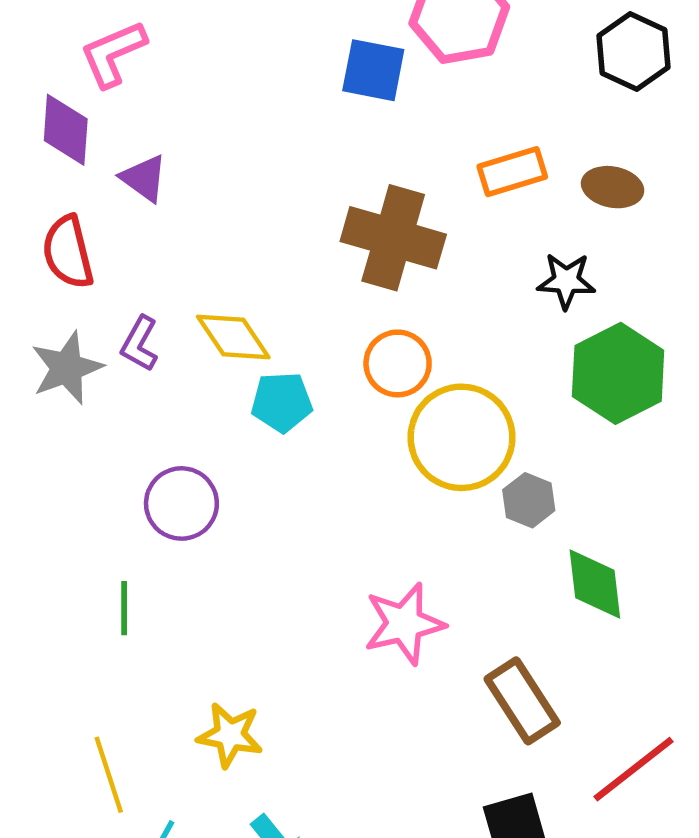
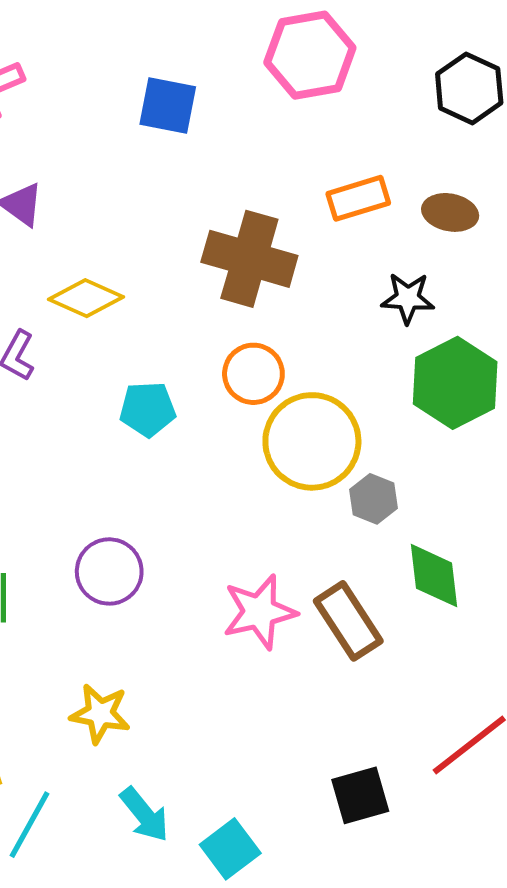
blue square: (373, 70) -> (168, 106), moved
yellow diamond: (233, 337) -> (86, 298), moved, turned -32
purple circle: (181, 503) -> (109, 571), moved
brown rectangle: (522, 701) -> (348, 621), moved

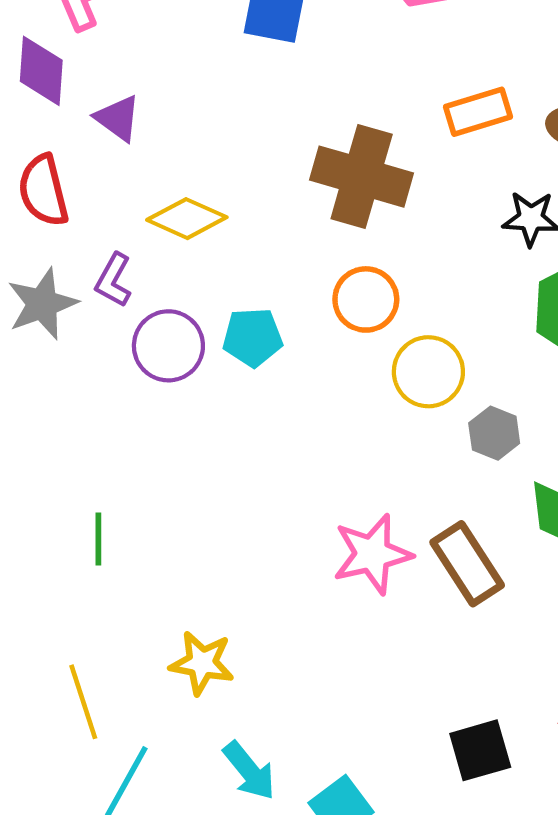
yellow circle: (312, 441) -> (428, 372), size x0.7
purple circle: (109, 571) -> (168, 346), moved

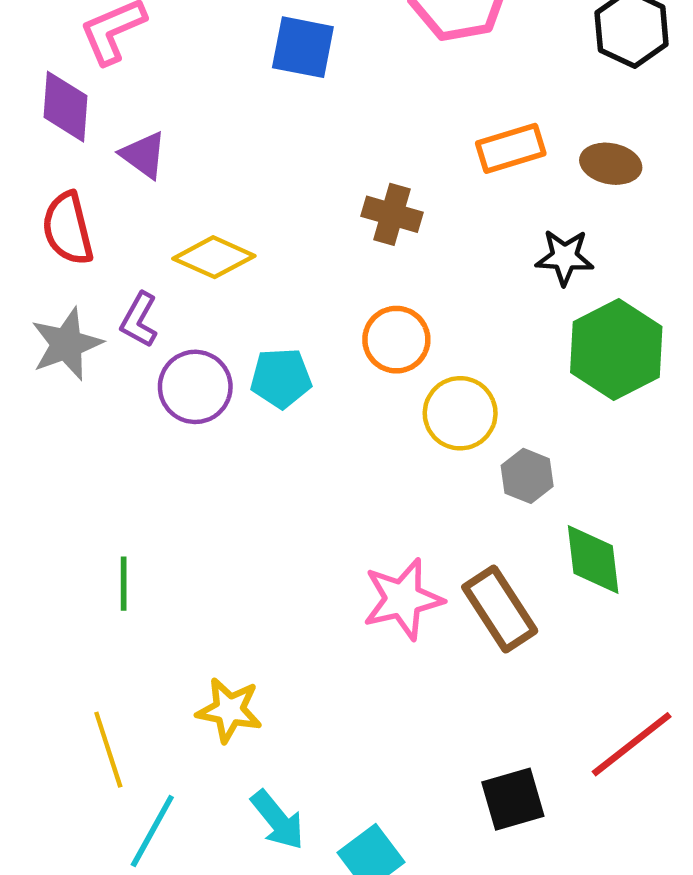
brown cross: (362, 177) -> (392, 214), size x0.6

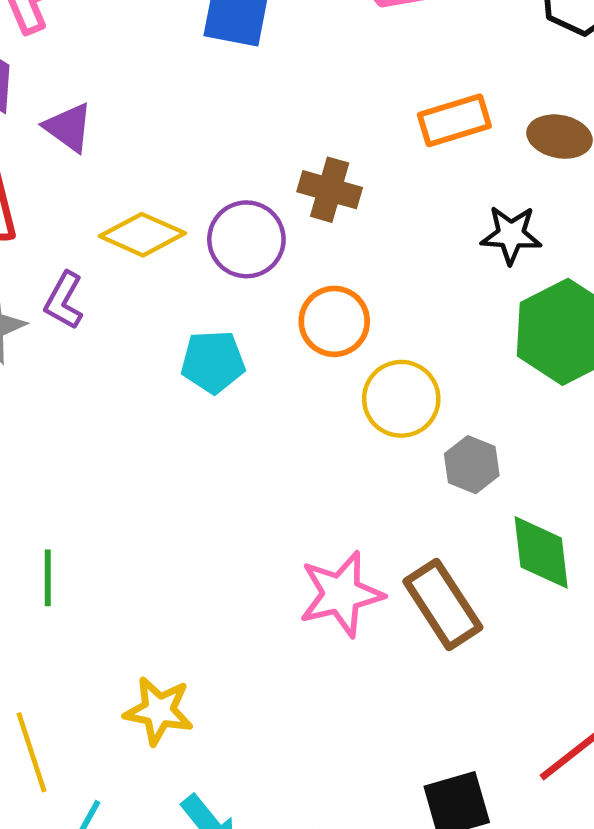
purple circle: (195, 387) -> (246, 239), moved

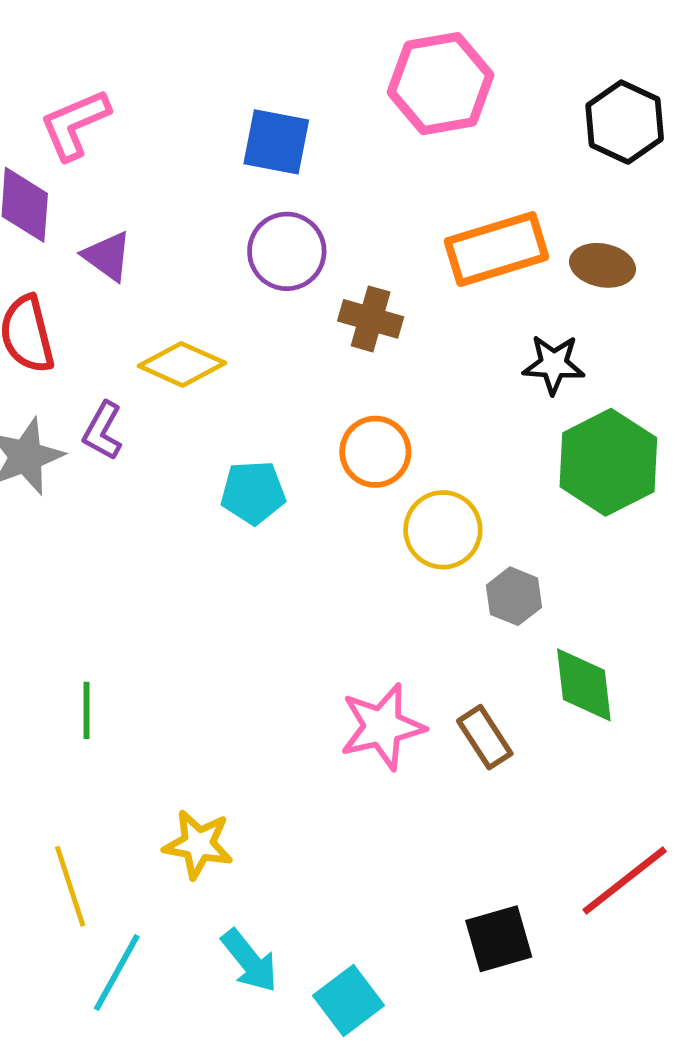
orange rectangle: (454, 120) -> (496, 249), size x1.4
purple circle: (246, 239) -> (287, 251), moved
brown rectangle: (443, 604) -> (485, 737), size x0.7

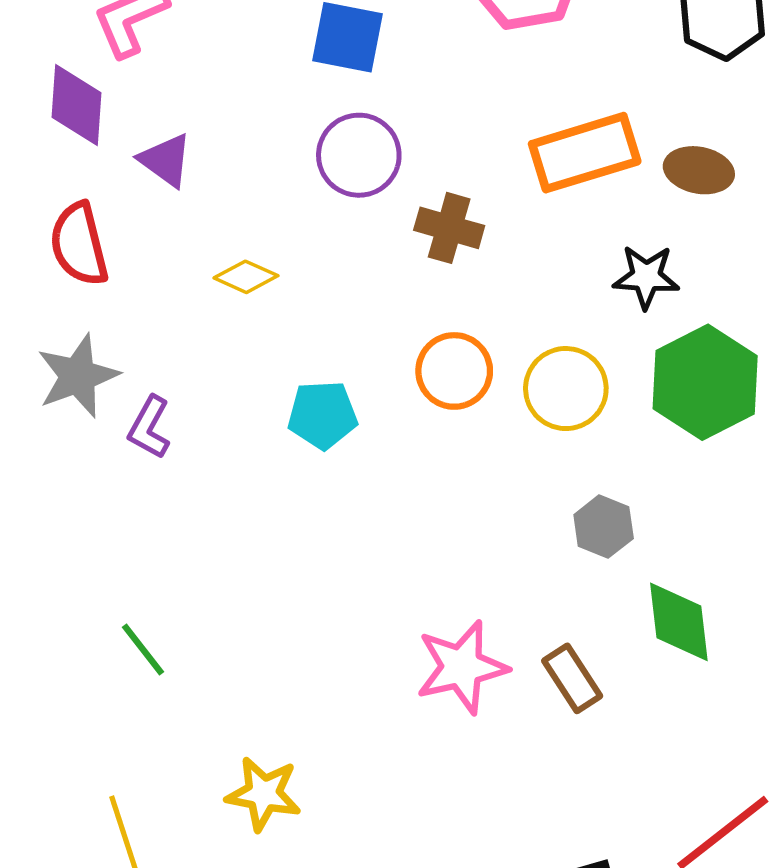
yellow diamond: (182, 364) -> (246, 277), size x0.7
purple L-shape: (103, 431) -> (149, 427), moved
yellow circle: (443, 530) -> (566, 389), moved
green line: (86, 710) -> (143, 650), turned -38

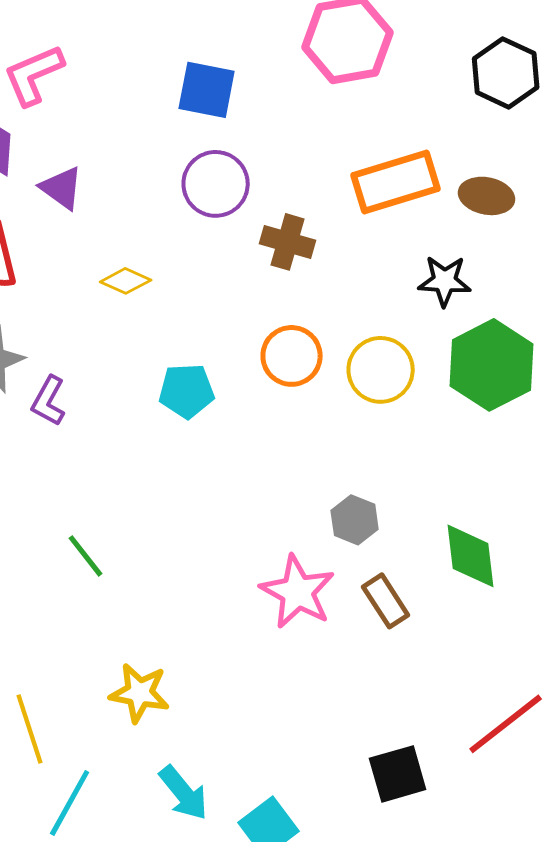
gray hexagon: (604, 527) -> (355, 520), moved
green line: (143, 650) -> (86, 556), moved
pink star: (462, 667) -> (298, 592), turned -30

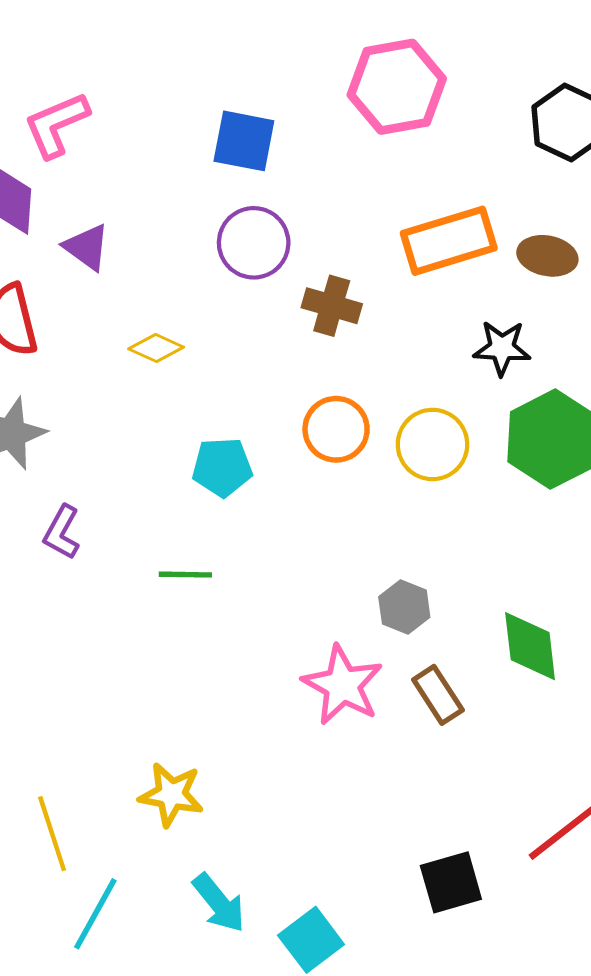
purple L-shape: (49, 401) -> (62, 532), moved
green line: (86, 556) -> (185, 575), moved, turned -51

